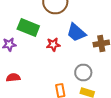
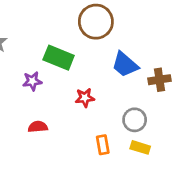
red star: (53, 44) -> (85, 98), moved

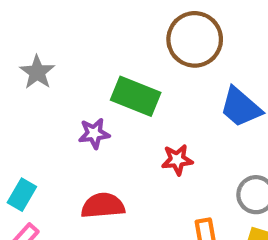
red semicircle: (38, 127) -> (103, 206), size x1.4

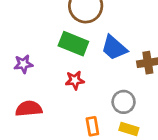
green rectangle: (136, 96) -> (73, 44), moved

